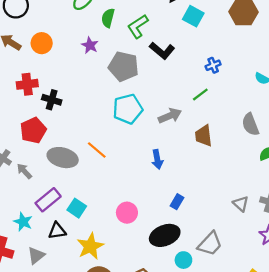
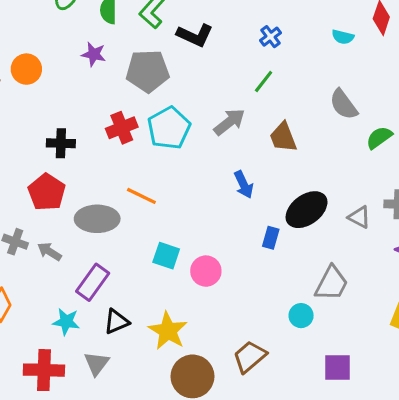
red cross: (27, 84) -> (122, 128), moved
blue arrow: (157, 159) -> (244, 185), moved
cyan square: (77, 208) -> (166, 256), moved
black ellipse: (165, 235) -> (307, 210), moved

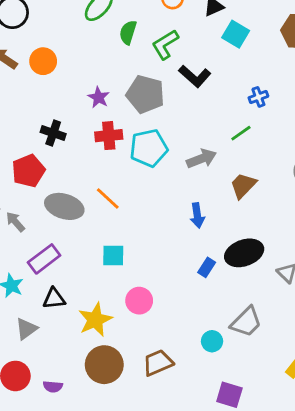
purple star: (94, 54) -> (99, 97), moved
brown trapezoid: (283, 137) -> (243, 185), turned 48
cyan square: (166, 256) -> (113, 256), turned -35
pink circle: (206, 271) -> (139, 301), moved

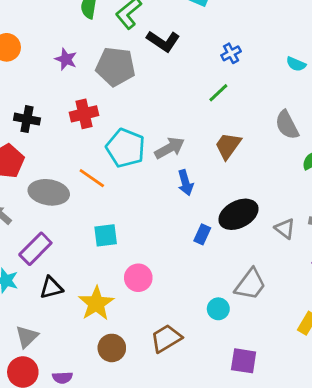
purple star: (99, 97) -> (66, 59), moved
cyan pentagon: (149, 148) -> (126, 148), moved, turned -30
gray arrow: (202, 159) -> (170, 148), moved
gray triangle: (26, 329) -> (27, 337), moved
brown circle: (104, 365) -> (112, 348), size x0.7

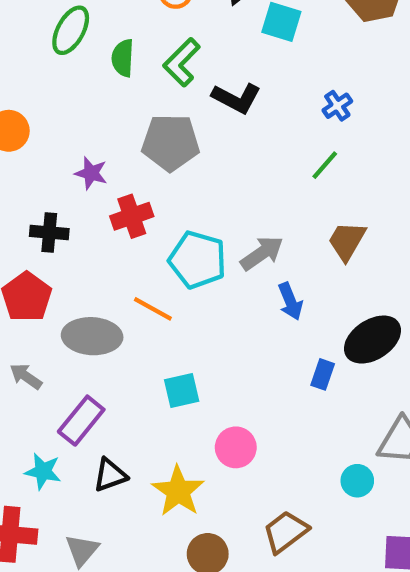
purple star: (66, 59) -> (91, 173), moved

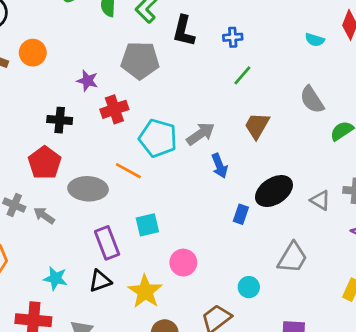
black L-shape: (236, 98) -> (184, 31), turned 76
blue cross: (337, 106) -> (233, 37), moved, turned 30
purple rectangle: (81, 421) -> (107, 243), moved, turned -60
cyan circle: (357, 481) -> (249, 287), moved

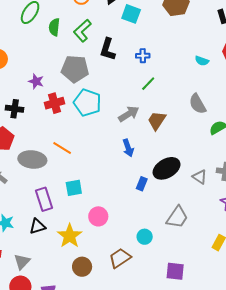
gray arrow: (201, 134) -> (129, 114), moved
cyan pentagon: (158, 138) -> (87, 103), moved

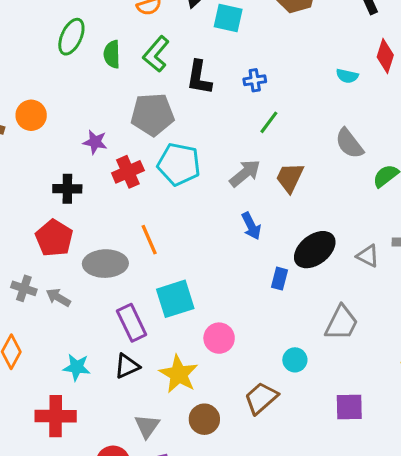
orange line: (62, 148) -> (149, 240), turned 42
cyan square: (74, 188) -> (175, 299), size x1.4
gray triangle: (22, 262) -> (147, 426), moved

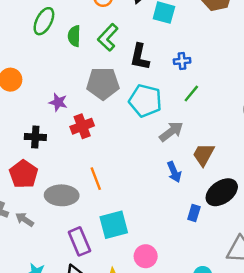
cyan pentagon: (179, 164) -> (145, 101), moved
brown trapezoid: (290, 178) -> (204, 155), moved

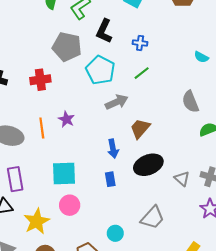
purple star: (58, 102) -> (66, 119), moved
blue arrow: (174, 172) -> (113, 149), moved
blue rectangle: (194, 213) -> (110, 179), moved, turned -40
cyan square: (114, 225) -> (64, 173), moved

